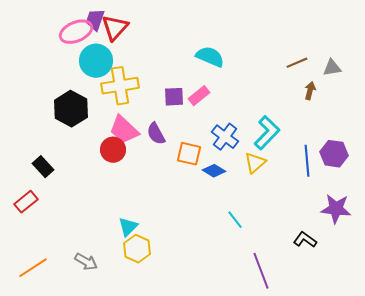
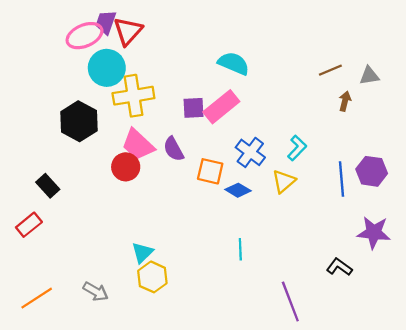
pink rectangle: (199, 96) -> (221, 107), size x1.5
cyan L-shape: (267, 133) -> (297, 148), size x0.7
cyan line: (235, 220) -> (240, 249), moved, turned 36

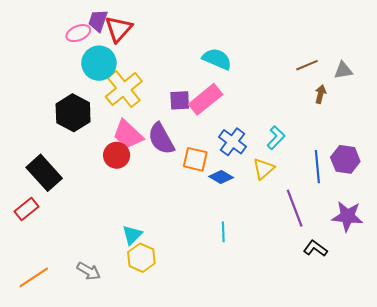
pink ellipse: (85, 36) -> (78, 33), size x0.7
yellow cross: (133, 96) -> (124, 89), turned -30
purple semicircle: (174, 149) -> (161, 139), size x1.4
black rectangle: (48, 186) -> (44, 173), size x1.6
purple line: (290, 301) -> (295, 208), moved

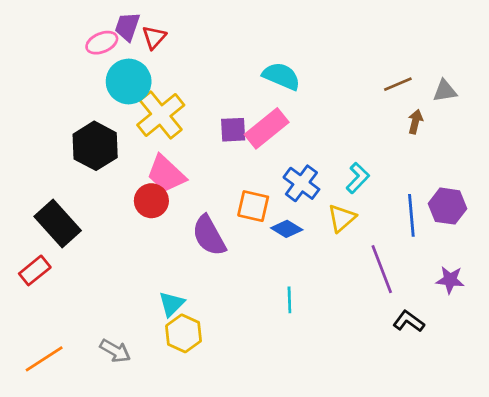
red triangle: (119, 29) -> (154, 37), size x0.7
purple semicircle: (161, 139) -> (209, 236), moved
purple star: (347, 216) -> (450, 280), size x0.7

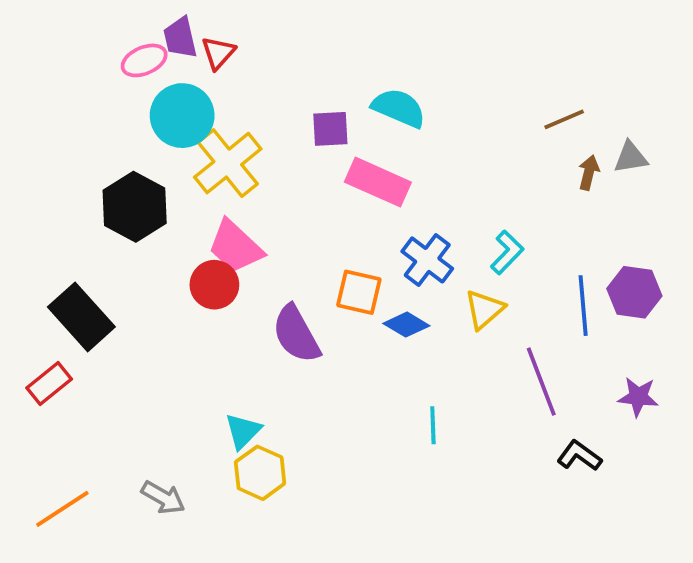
purple trapezoid: (127, 27) -> (180, 38), turned -32
gray triangle: (445, 91) -> (631, 157), moved
pink rectangle: (267, 128) -> (378, 182), turned 63
purple square: (233, 130) -> (330, 129), moved
cyan line: (289, 300) -> (433, 425), moved

